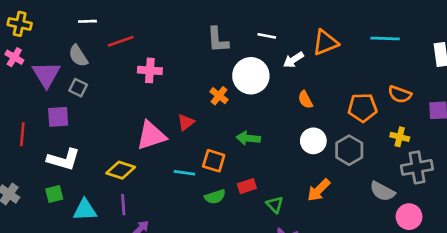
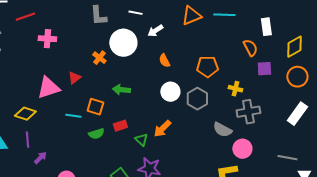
orange triangle: (325, 43) -> (191, 16), moved
orange semicircle: (400, 94) -> (250, 48), moved, turned -138
orange arrow: (319, 190) -> (162, 129), moved

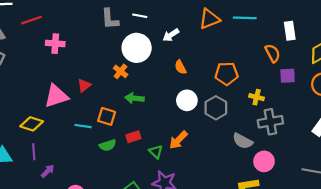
white line: (135, 13) -> (140, 16), moved
orange cross: (99, 58) -> (121, 71), moved

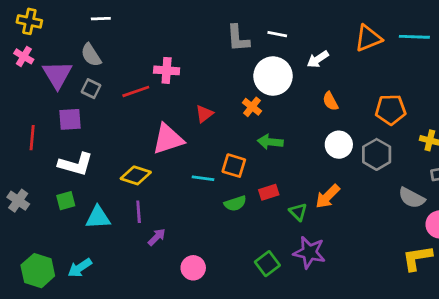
red line: (32, 20) -> (136, 91), moved
red triangle: (84, 85) -> (204, 114), moved

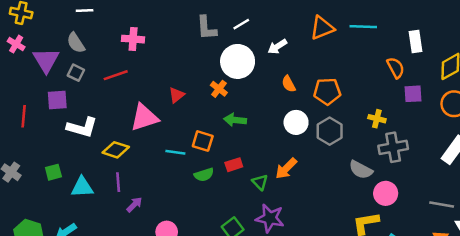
white line: (277, 34) -> (241, 24), turned -42
pink cross: (167, 70) -> (133, 39), moved
orange pentagon: (391, 110) -> (327, 91), moved
white L-shape: (76, 164) -> (82, 127), moved

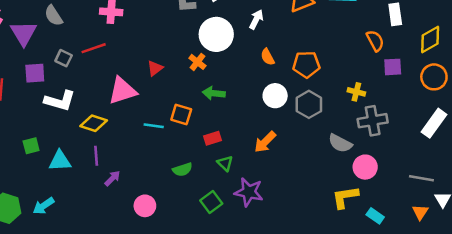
white arrow: (277, 47) -> (256, 19), turned 150
gray square: (76, 73) -> (64, 58), moved
green semicircle: (204, 175) -> (182, 170), moved
green triangle: (260, 182) -> (225, 163), moved

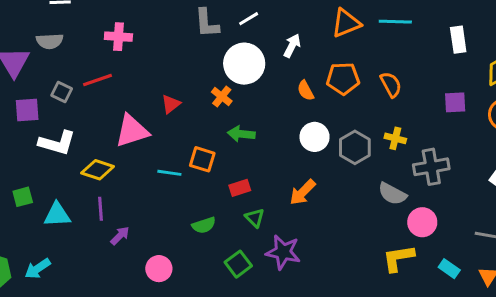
gray semicircle: (54, 16) -> (50, 41), turned -60
orange semicircle: (375, 41) -> (391, 85), moved
orange pentagon: (306, 64) -> (343, 79), moved
yellow cross: (356, 92) -> (395, 138), moved
cyan rectangle: (375, 216) -> (449, 269), moved

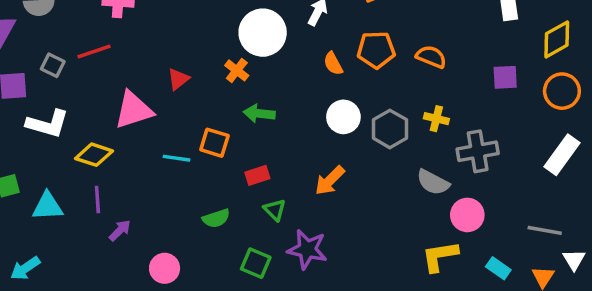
orange semicircle: (391, 85) -> (431, 57), turned -40
green square: (238, 264) -> (256, 263), turned -30

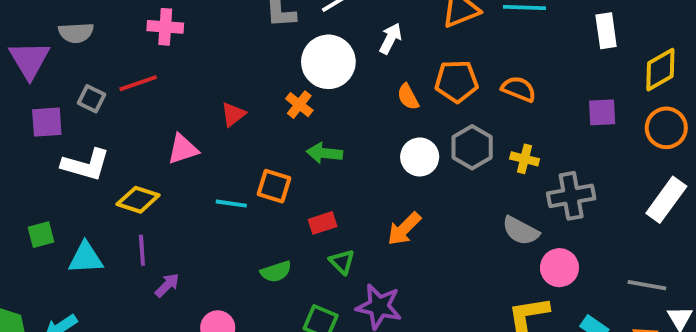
pink triangle: (134, 110) -> (183, 149), size x0.7
gray hexagon: (390, 129) -> (472, 147), moved

